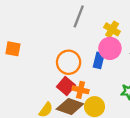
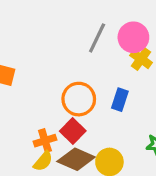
pink circle: (110, 48) -> (133, 37), moved
orange cross: (81, 90) -> (45, 141), moved, turned -35

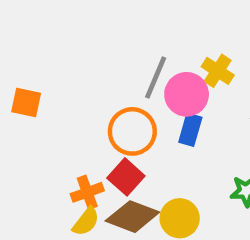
pink circle: (133, 37) -> (187, 94), moved
gray line: (97, 38) -> (156, 77), moved

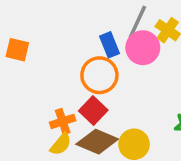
gray line: (156, 77) -> (137, 22), moved
blue rectangle: (190, 130) -> (109, 45), moved, turned -40

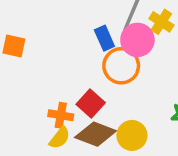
orange circle: (99, 75) -> (121, 66), moved
orange cross: (63, 121) -> (61, 115), turned 30

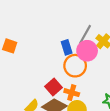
orange cross: (61, 115) -> (72, 93), moved

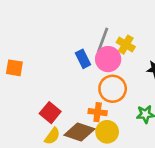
orange circle: (75, 66) -> (113, 89), moved
red square: (53, 87) -> (50, 113), moved

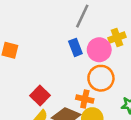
gray line: (103, 40) -> (82, 16), moved
yellow cross: (126, 45) -> (117, 37), turned 35

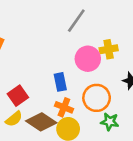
blue rectangle: (75, 47) -> (60, 82), moved
orange circle: (101, 78) -> (97, 98), moved

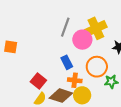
gray line: (76, 21) -> (65, 27), moved
yellow cross: (109, 49) -> (96, 28), size x1.5

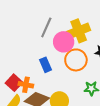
orange circle: (97, 67) -> (76, 60), moved
orange cross: (75, 80) -> (26, 85), moved

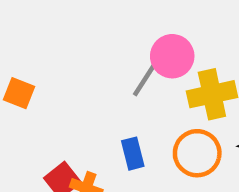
pink circle: (64, 42) -> (172, 56), moved

